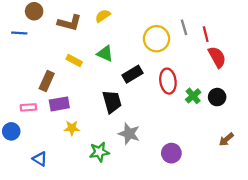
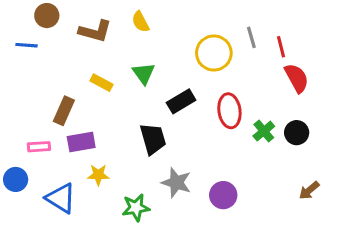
yellow semicircle: (103, 16) -> (140, 22), turned -84
green triangle: (105, 54) -> (144, 73), turned 30
purple circle: (171, 153) -> (223, 195), moved
blue triangle: (40, 159) -> (61, 198), moved, size x1.5

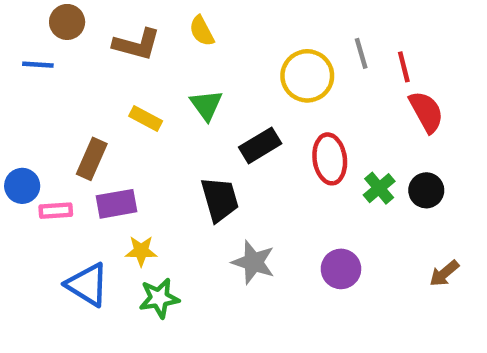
blue circle: (16, 179) -> (22, 186), moved
purple circle: (223, 195) -> (341, 269), moved
green star: (136, 208) -> (159, 298), moved

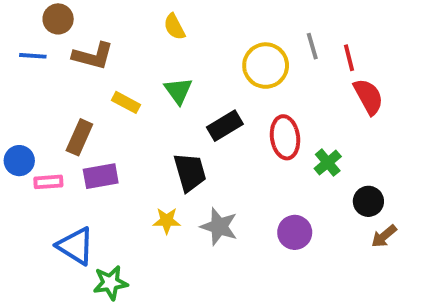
brown L-shape: (137, 44) -> (93, 56), moved
black circle: (426, 190) -> (368, 201), moved
yellow star: (141, 251) -> (167, 221), moved
green star: (159, 298) -> (110, 283), moved

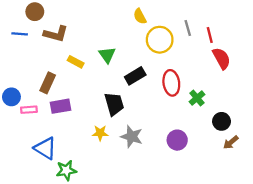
yellow semicircle: (174, 27) -> (140, 16), moved

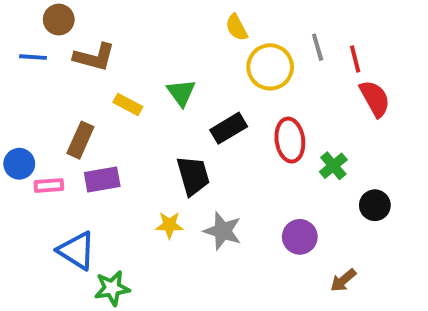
brown arrow: (231, 142) -> (343, 280), moved

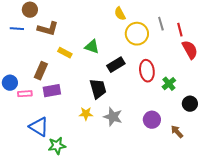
green triangle: (181, 93) -> (92, 47), turned -35
brown arrow: (343, 280) -> (177, 132), moved, turned 88

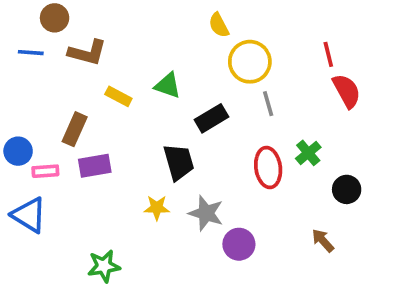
gray line: (161, 24) -> (268, 104), moved
red ellipse: (147, 71) -> (268, 168), moved
purple circle: (152, 120) -> (239, 244), moved
blue triangle: (39, 127) -> (29, 215), moved

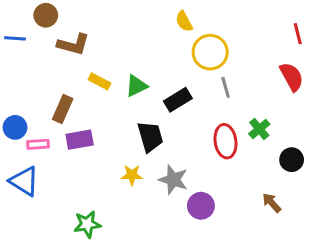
blue line: (31, 53) -> (15, 38), moved
red line: (328, 54) -> (298, 34), moved
green triangle: (168, 85) -> (136, 86), moved, turned -45

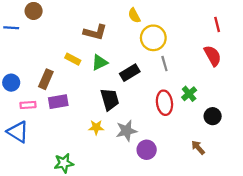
brown L-shape: (73, 44) -> (95, 32), moved
blue circle: (15, 127) -> (11, 83), moved
gray star: (173, 180) -> (126, 131), turned -30

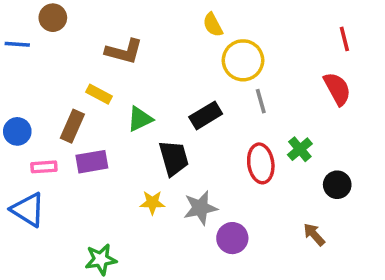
brown L-shape: (95, 32) -> (124, 51), moved
yellow rectangle: (73, 59) -> (99, 94), moved
green triangle: (100, 62) -> (140, 119), moved

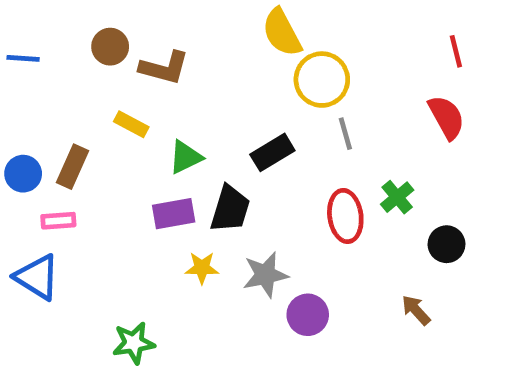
brown circle: (53, 18) -> (110, 47), moved
yellow semicircle: (213, 25) -> (282, 33), size x1.5
brown rectangle: (72, 126) -> (72, 167), moved
black trapezoid: (174, 158) -> (230, 209), turned 33
purple rectangle: (92, 162) -> (174, 214), moved

